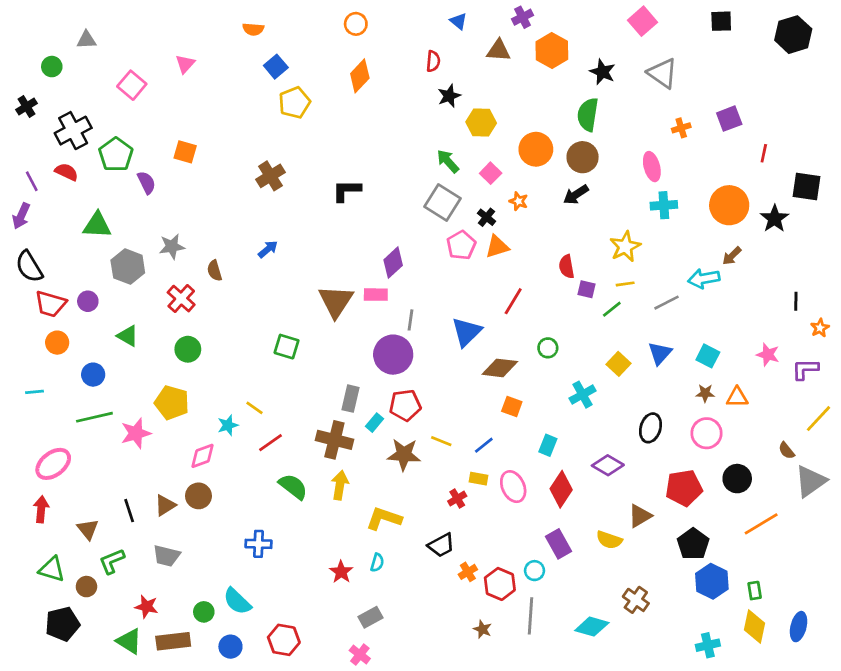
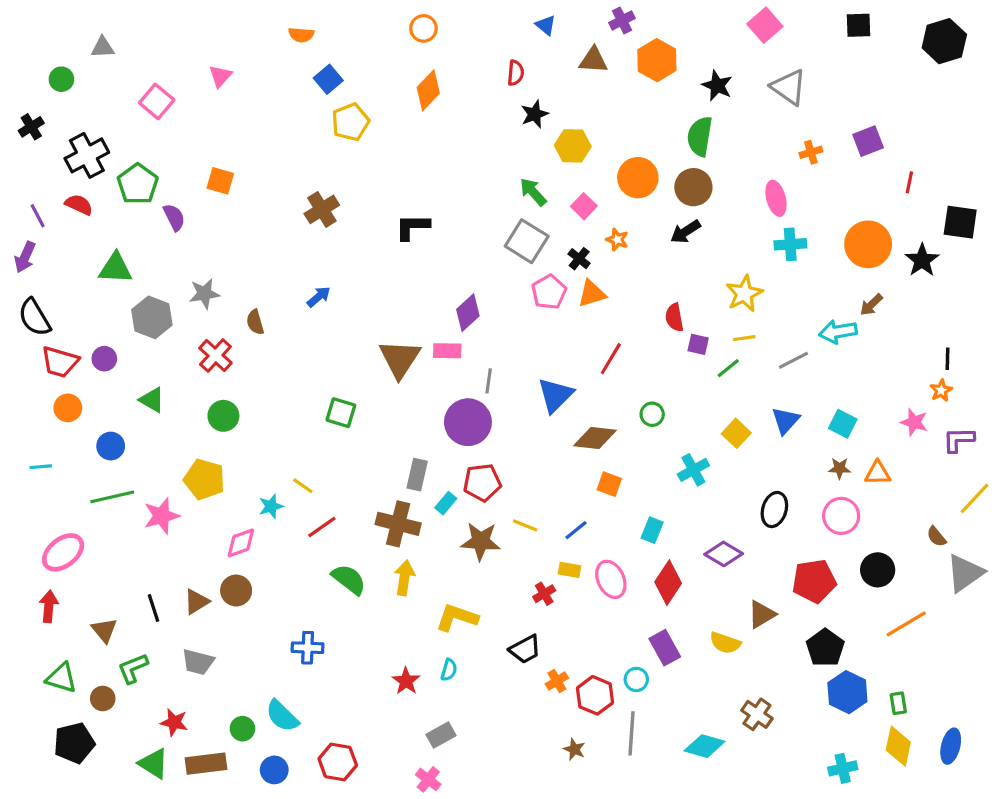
orange star: (820, 328) -> (941, 390), moved

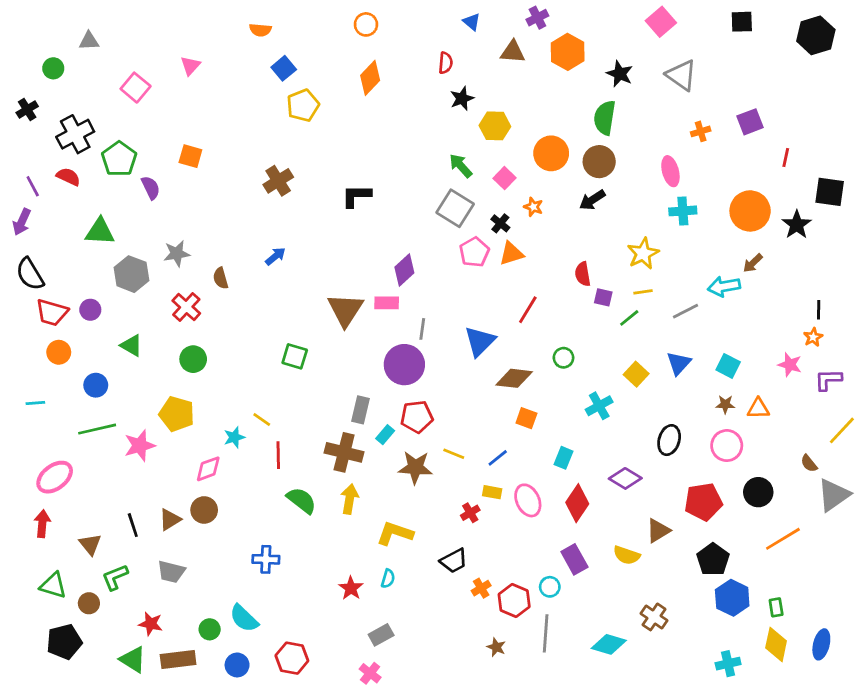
red line: (322, 527) -> (278, 455), turned -56

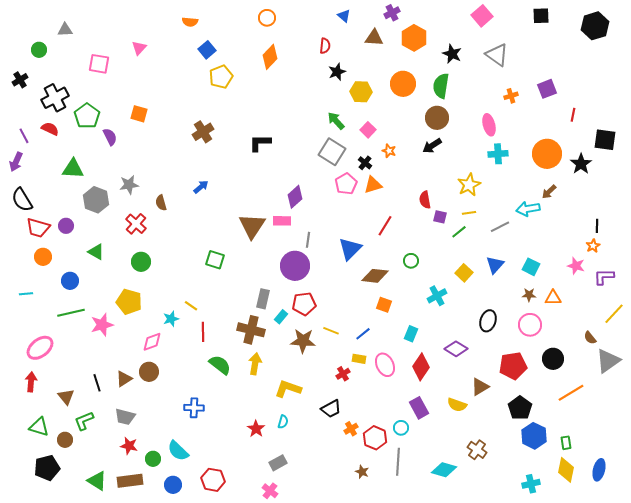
pink square: (136, 88) -> (99, 64), turned -30
orange circle: (551, 153) -> (403, 84), moved
red star: (151, 624) -> (129, 446), moved

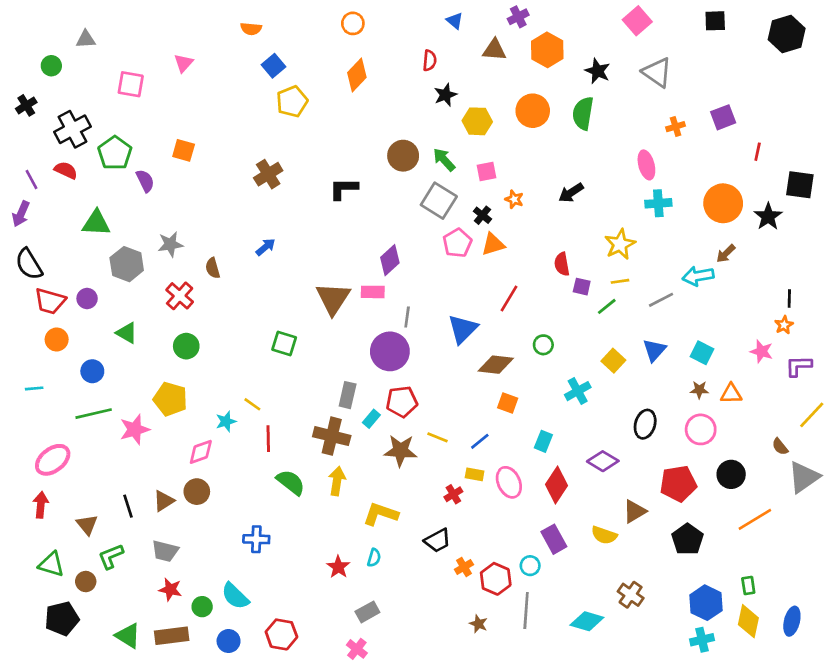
brown circle: (437, 118) -> (403, 156), moved
pink square: (368, 130) -> (486, 172), turned 35
blue hexagon: (534, 436) -> (706, 603), moved

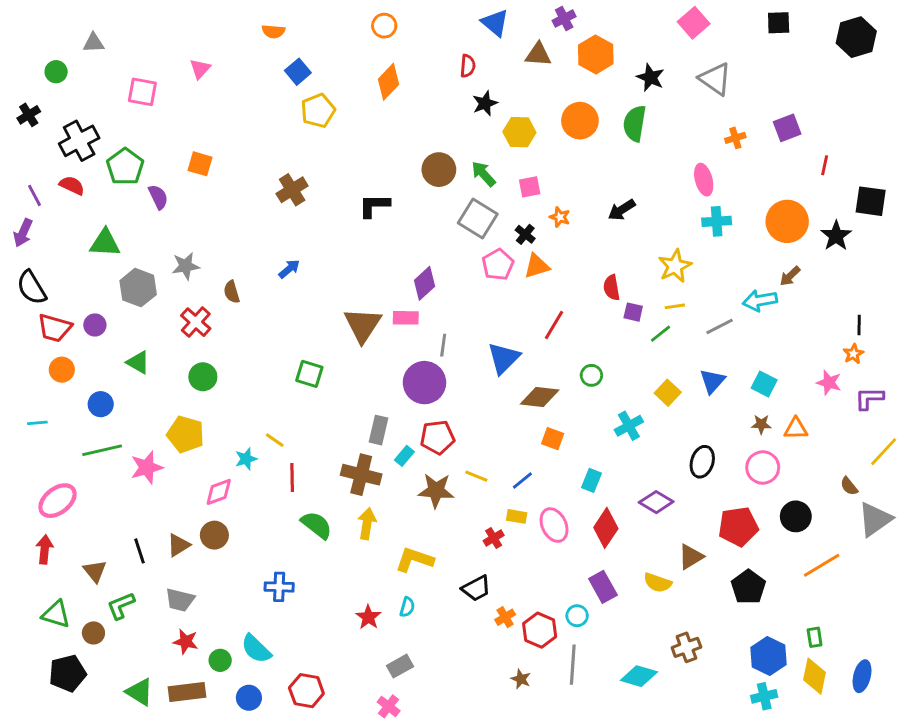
blue triangle: (455, 21) -> (495, 23), size x1.5
brown cross: (631, 595) -> (686, 647), turned 35

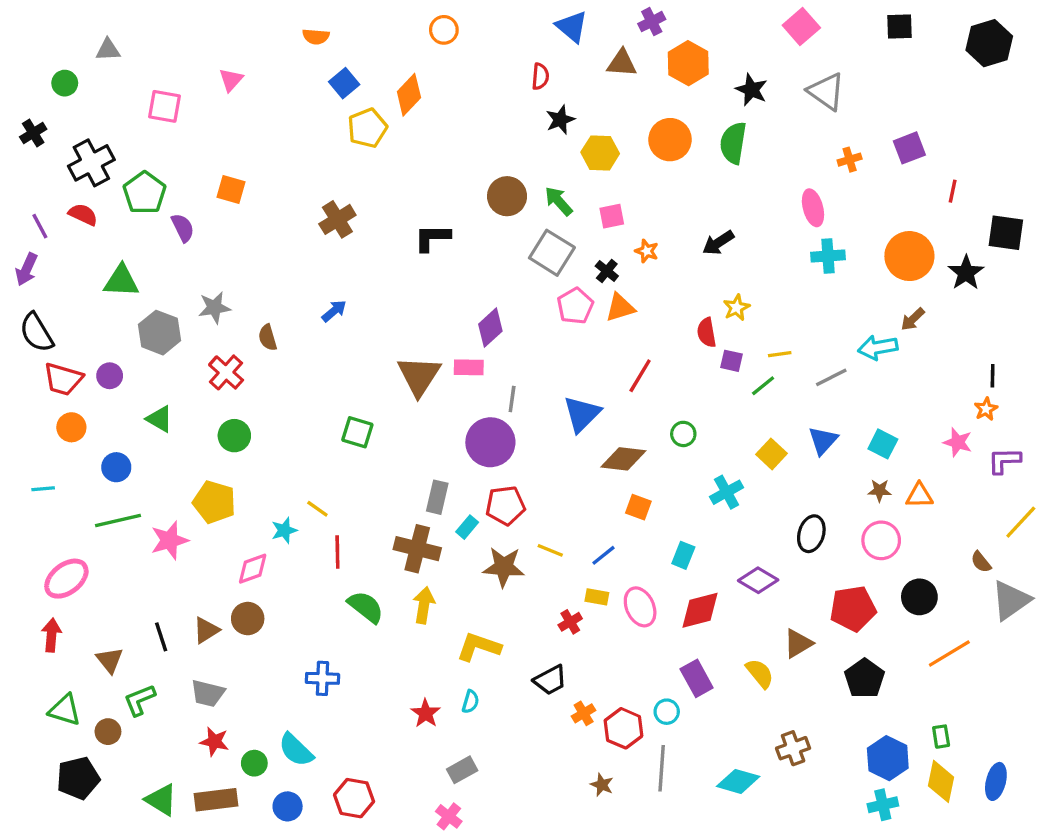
orange diamond: (389, 82) -> (409, 95), moved
yellow star: (675, 266) -> (737, 308), moved, size x0.7
red diamond: (606, 528) -> (700, 610), turned 42
yellow semicircle: (658, 583) -> (760, 673), turned -148

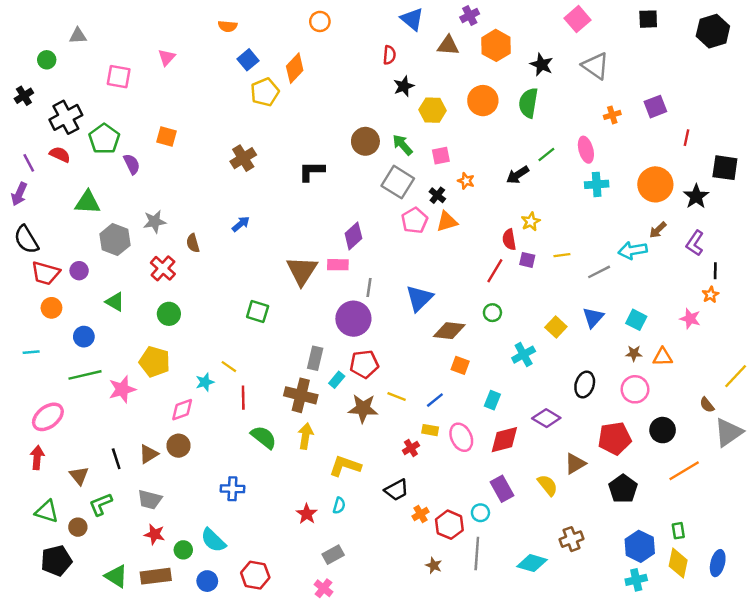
red line: (640, 376) -> (495, 271), moved
green line: (763, 386) -> (546, 154), moved
purple L-shape: (1004, 461) -> (695, 243), moved, turned -55

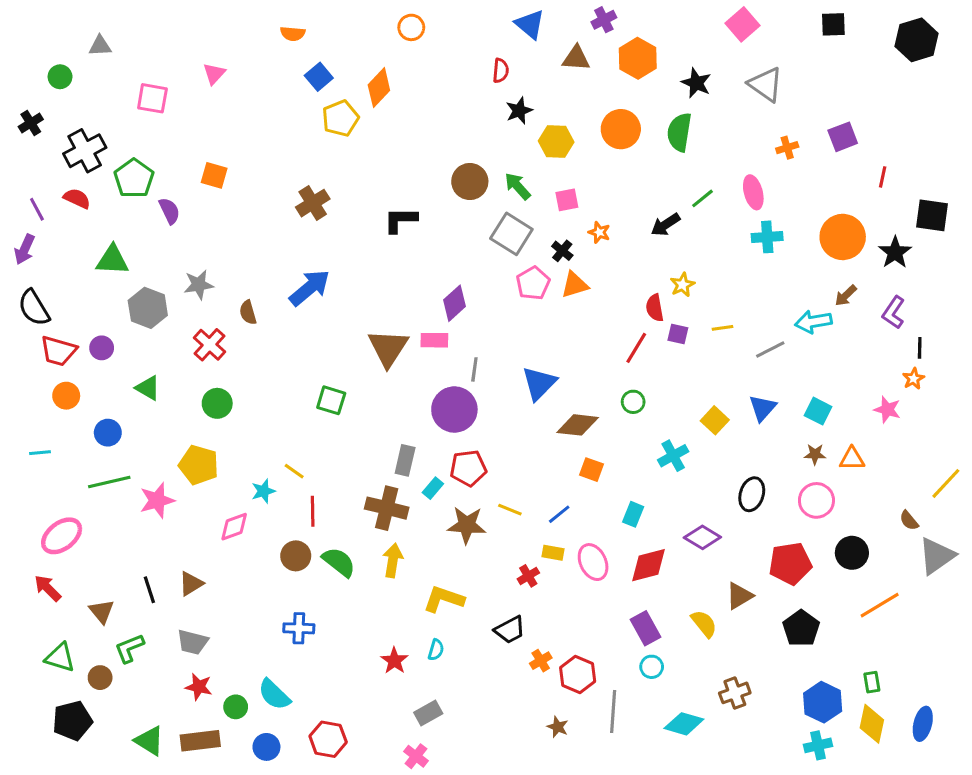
blue arrow: (241, 224) -> (310, 288), size x1.8
brown circle: (178, 446) -> (296, 556), moved
red arrow: (37, 458) -> (48, 588), turned -50
cyan circle: (480, 513) -> (652, 667), moved

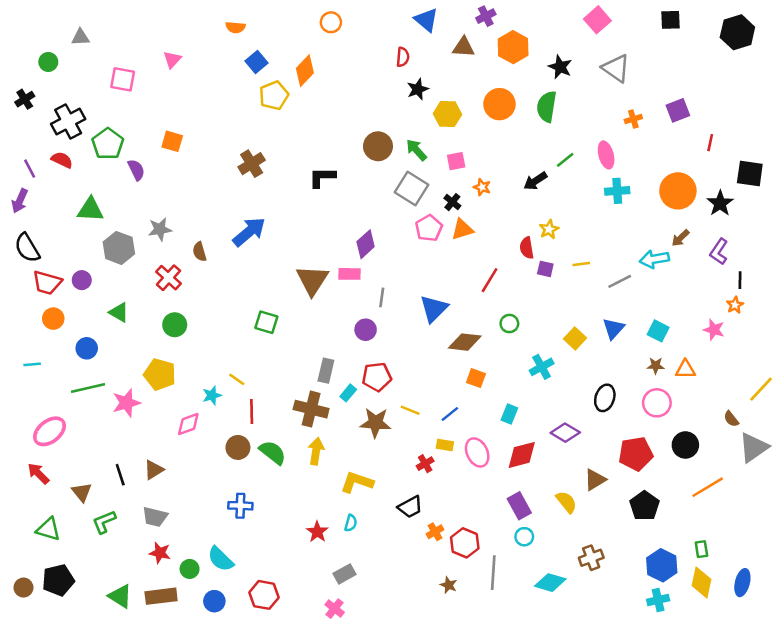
red line: (636, 348) -> (490, 280), moved
purple circle: (454, 410) -> (366, 330), size x0.6
brown circle: (100, 678) -> (23, 588), moved

